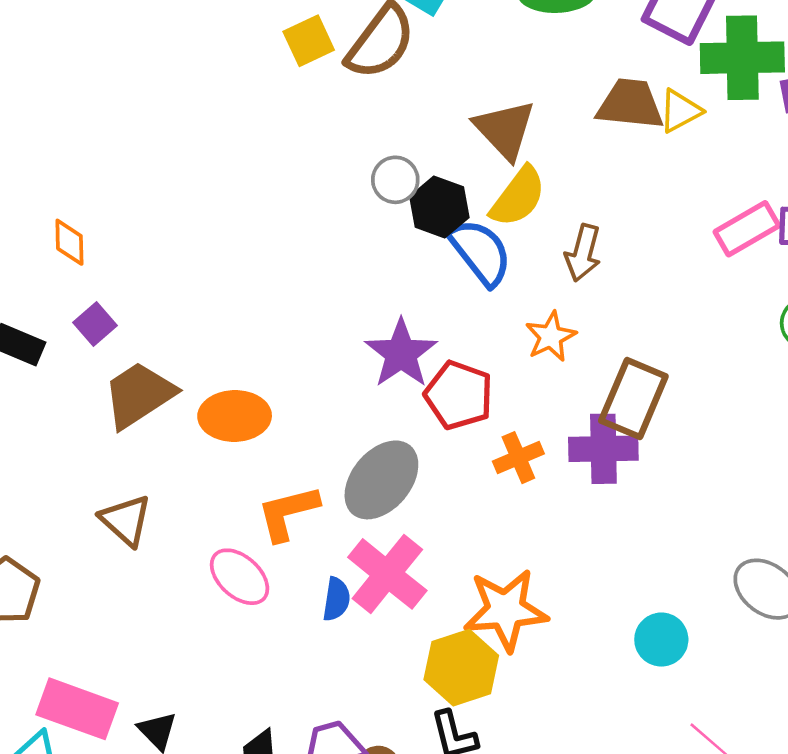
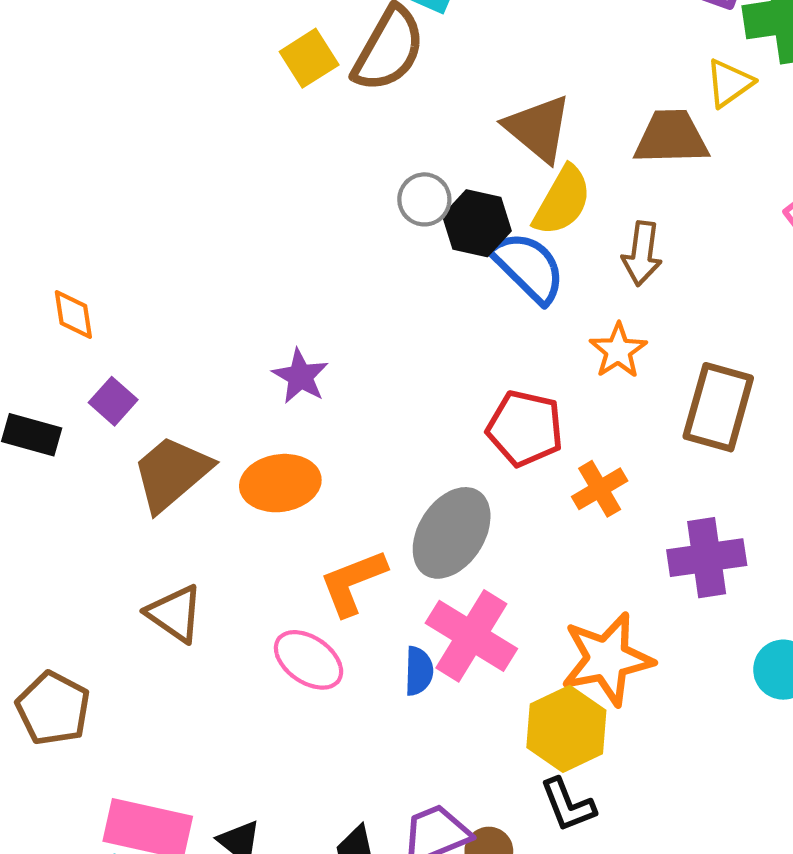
brown trapezoid: (630, 104) -> (671, 137), moved
purple star: (401, 353) -> (300, 376), moved, size x0.7
purple cross: (603, 449) -> (707, 558), moved

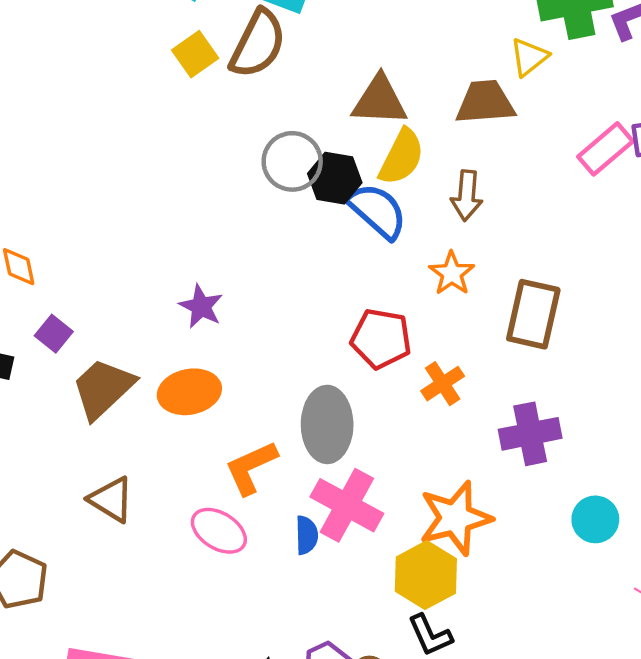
brown triangle: (538, 128) -> (380, 101), turned -34
gray circle: (424, 199) -> (292, 161), size x1.4
gray ellipse: (452, 533) -> (327, 424), turned -30

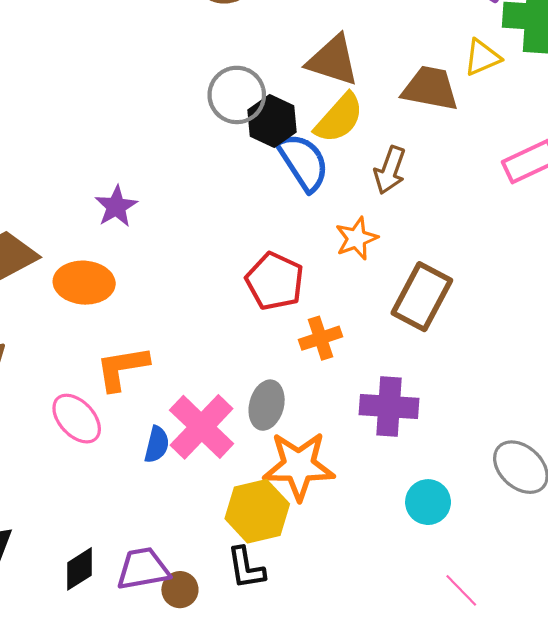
gray ellipse: (327, 424) -> (267, 405), moved, size x0.7

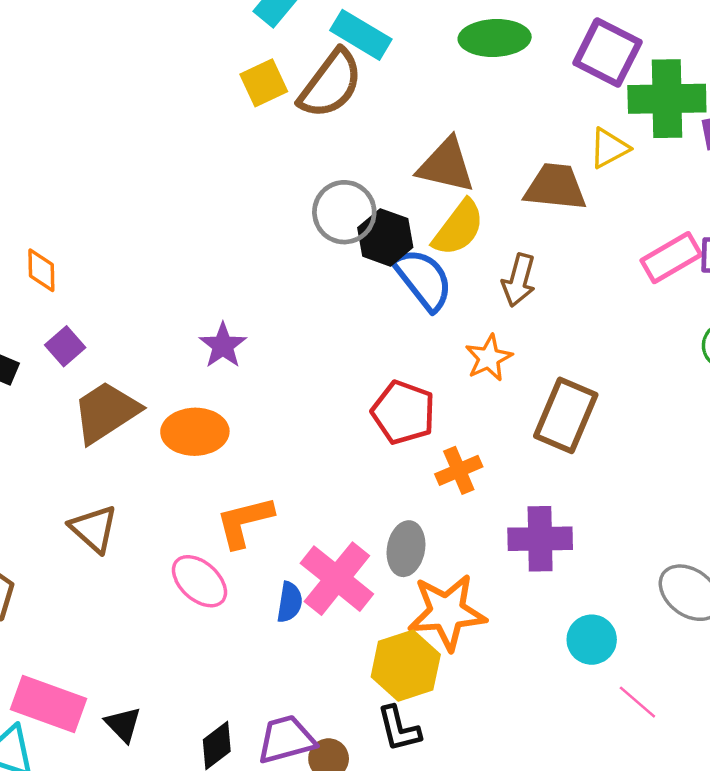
pink line: (461, 590) -> (637, 702), moved

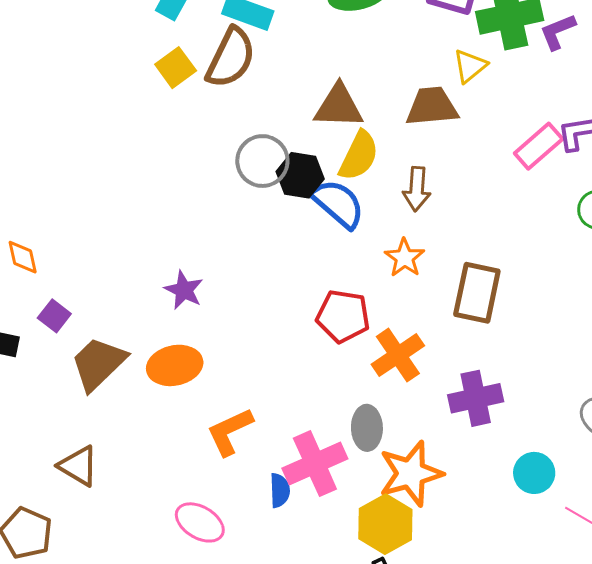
orange cross: (459, 470) -> (398, 355), size x1.4
brown triangle: (94, 529) -> (78, 466), moved
pink cross: (337, 579) -> (315, 464), turned 38
pink ellipse: (199, 581) -> (200, 522), moved

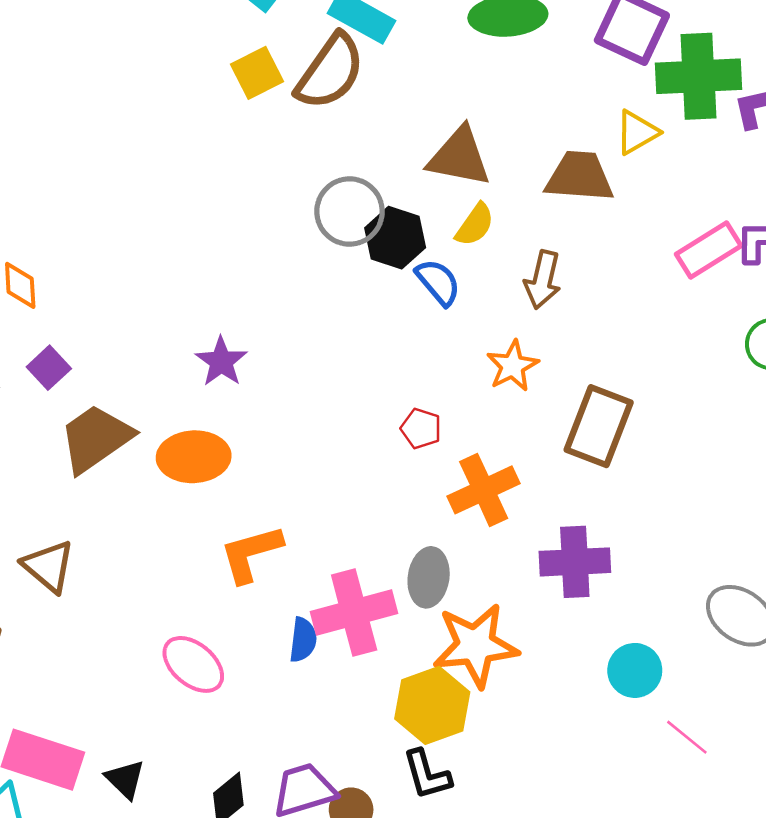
yellow semicircle: (359, 156) -> (475, 225), size x0.7
blue semicircle: (338, 204) -> (438, 282), size x0.7
red pentagon: (343, 316) -> (421, 428), size x0.6

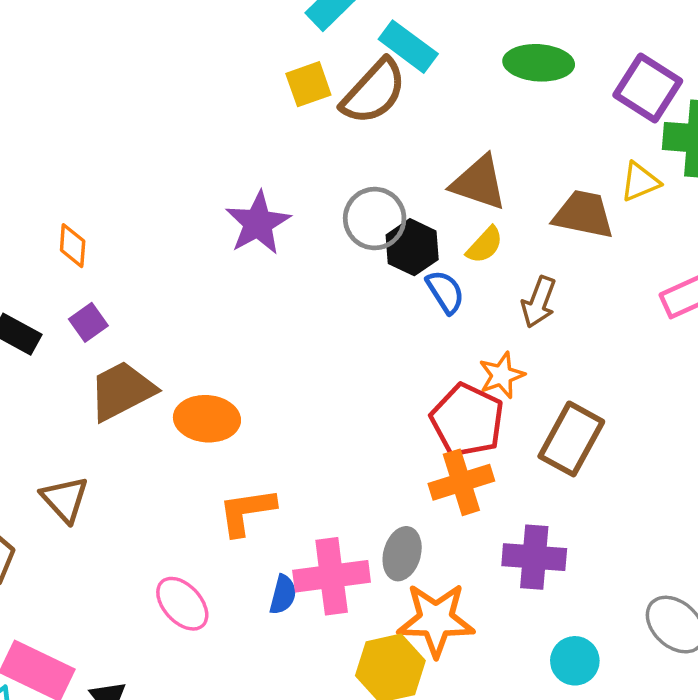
purple star: (221, 361) -> (258, 223), moved, size x1.4
red pentagon: (421, 428) -> (467, 420), moved, size x2.0

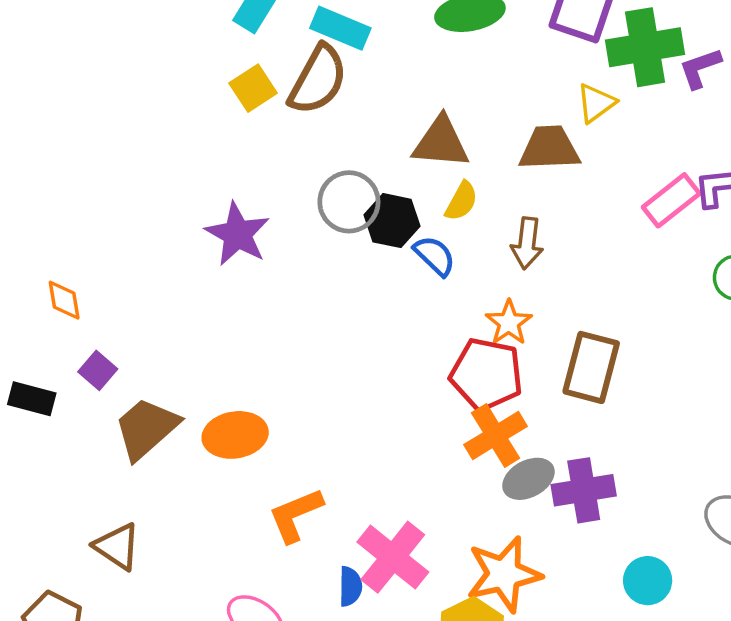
gray ellipse: (402, 554) -> (528, 479), moved, turned 60
pink cross: (332, 576) -> (393, 557), turned -30

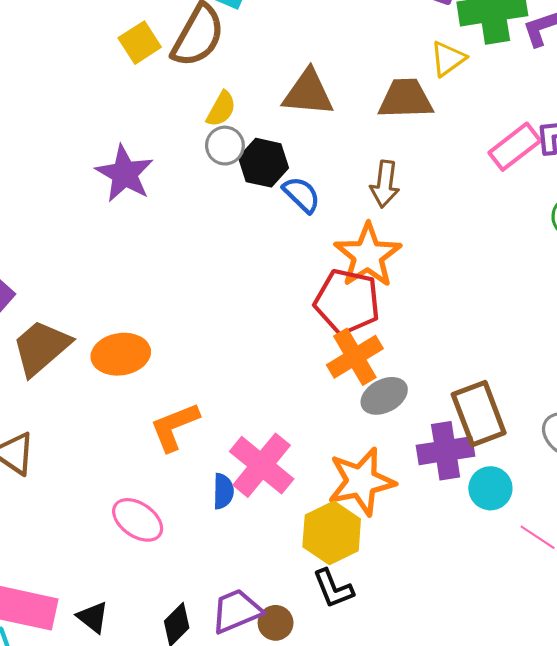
yellow semicircle: (461, 201) -> (221, 109), moved
gray circle: (349, 202) -> (225, 146), size x0.7
orange star: (509, 323) -> (368, 255), size x1.6
brown rectangle: (591, 367) -> (479, 414), moved, turned -36
purple cross: (584, 490) -> (446, 451), moved

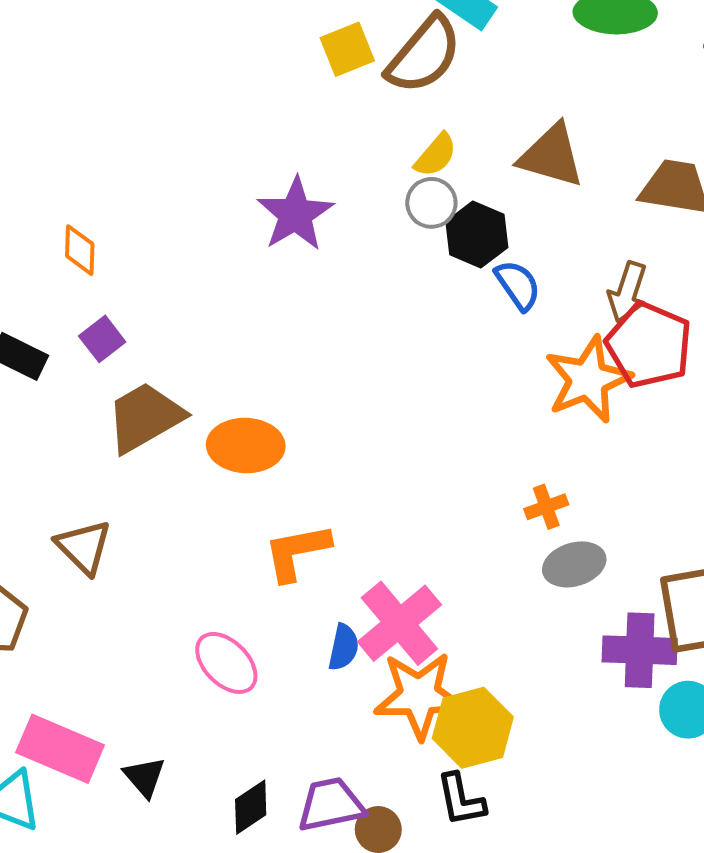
red pentagon: (347, 302) -> (649, 345), moved
orange cross: (355, 357) -> (546, 507), size x0.6
orange star: (361, 481) -> (419, 695), moved

